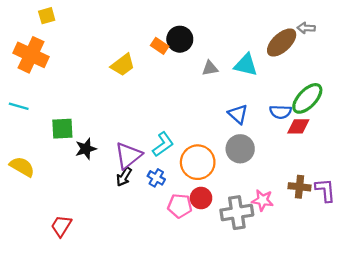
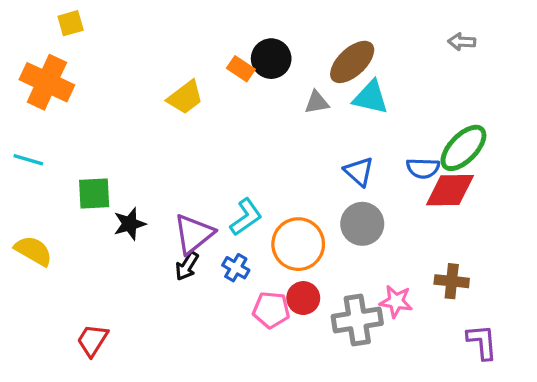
brown ellipse: (282, 43) -> (352, 62), moved
red diamond: (298, 126) -> (450, 190), size x1.4
purple L-shape: (325, 190) -> (482, 342), moved

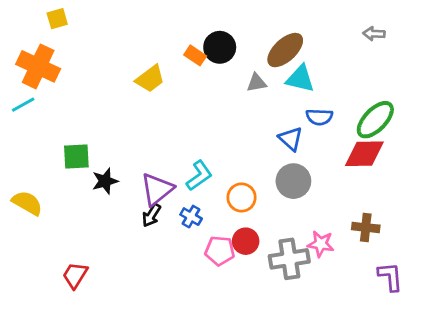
cyan line: (28, 160) -> (23, 105), moved, turned -45
blue semicircle: (423, 168) -> (319, 117), moved
orange circle: (298, 244) -> (242, 197), size x0.7

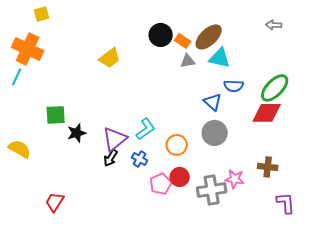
orange rectangle: (195, 55) -> (183, 41), moved
cyan line: (23, 105) -> (17, 77), turned -36
pink pentagon: (220, 251) -> (161, 184), turned -30

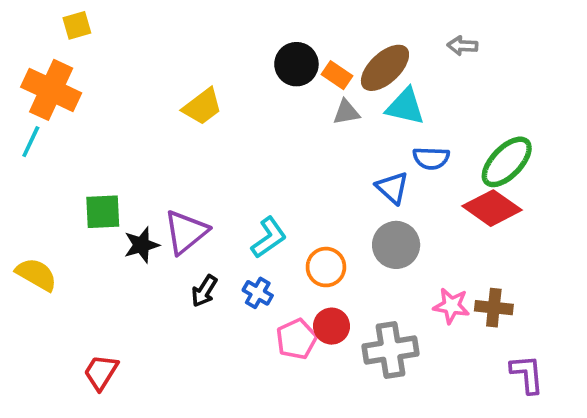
gray arrow: (274, 25) -> (462, 46), moved
red diamond: (267, 113) -> (492, 208), turned 36
purple triangle: (115, 139) -> (186, 232), moved
pink star: (235, 179) -> (451, 306), moved

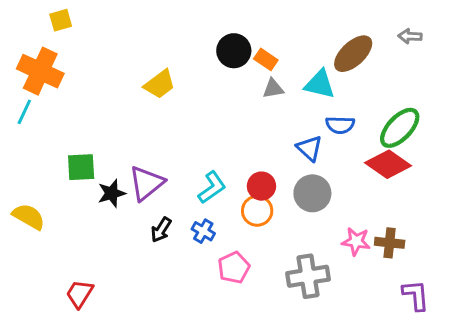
gray arrow: (462, 46) -> (410, 36), moved
brown ellipse: (385, 68) -> (353, 54), moved
red circle: (331, 326) -> (261, 186), moved

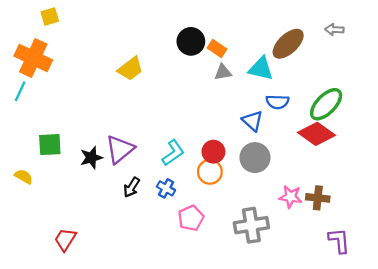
green square: (81, 167) -> (50, 145), moved
yellow semicircle: (29, 217) -> (24, 177), size x0.7

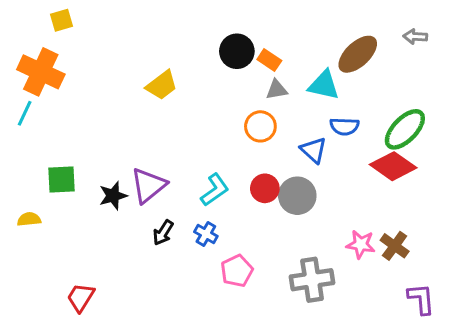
gray circle: (255, 158) -> (297, 196), moved
orange circle: (210, 172) -> (260, 126), moved
yellow semicircle: (24, 177) -> (29, 219), turned -36
brown cross: (318, 198) -> (395, 246), turned 30

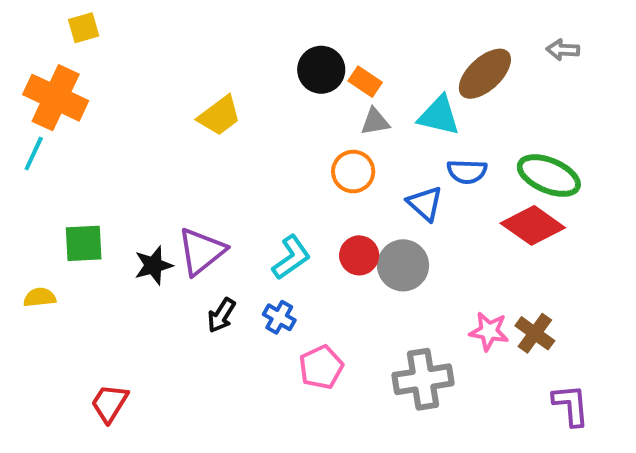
green ellipse: (405, 129) -> (549, 176), turned 69

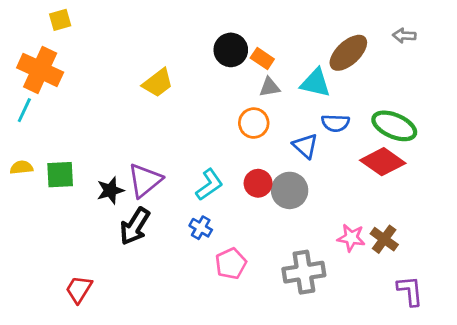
yellow semicircle: (40, 297) -> (21, 167), moved
black arrow: (221, 315) -> (135, 226), moved, size x1.5

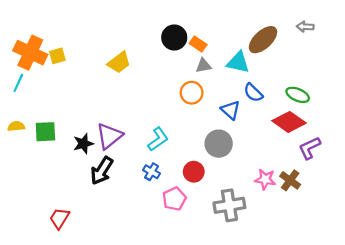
yellow square: (60, 20) -> (57, 56), moved
blue semicircle: (335, 123) -> (253, 93), turned 42
green ellipse: (394, 126) -> (298, 95), size x0.7
red circle: (258, 183) -> (194, 172), moved
purple L-shape: (410, 291) -> (310, 148), moved, turned -110

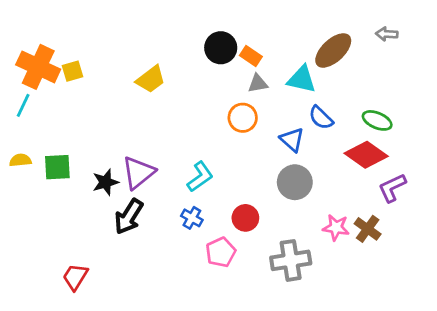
gray circle: (219, 144) -> (295, 182), moved

